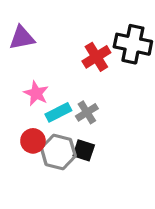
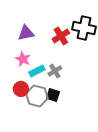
purple triangle: (22, 38) -> (26, 33), moved

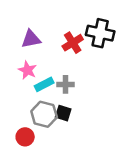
gray cross: (55, 71) -> (66, 84), turned 32
red circle: (21, 89) -> (25, 137), moved

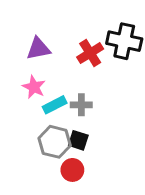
red circle: (25, 137) -> (72, 170), moved

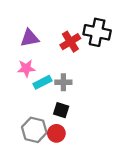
pink star: (34, 87) -> (26, 68), turned -30
gray hexagon: (55, 142) -> (34, 130), moved

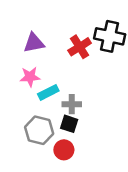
gray cross: (63, 82) -> (72, 104), moved
gray hexagon: (34, 130) -> (39, 130), moved

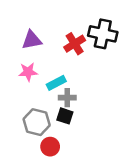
cyan rectangle: (48, 92) -> (56, 83), moved
red circle: (64, 150) -> (50, 147), moved

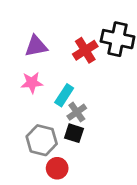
cyan rectangle: (56, 83) -> (64, 95), turned -30
gray cross: (67, 98) -> (77, 112), turned -35

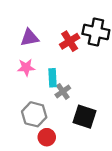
cyan rectangle: (64, 95) -> (52, 78), turned -36
black square: (74, 133) -> (84, 117), moved, size x1.5

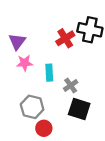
purple triangle: (30, 38) -> (17, 42), moved, turned -42
gray cross: (63, 91) -> (71, 85), moved

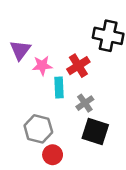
red cross: (65, 38) -> (78, 66), moved
pink star: (25, 63) -> (42, 66), moved

